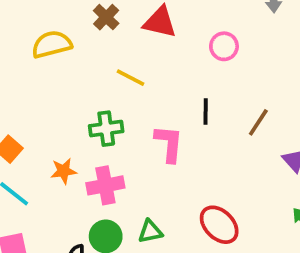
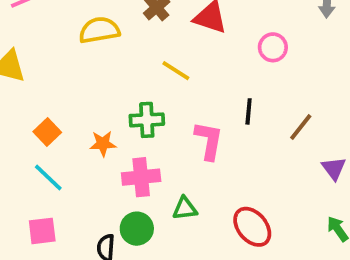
orange star: (64, 171) -> (103, 144), moved
green triangle: (150, 231) -> (185, 208), moved

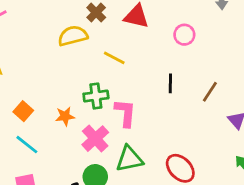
yellow semicircle: (99, 30) -> (73, 36), moved
pink L-shape: (209, 141) -> (125, 113), moved
pink cross: (141, 177) -> (95, 139), turned -32
green triangle: (185, 208) -> (129, 159), size x1.5

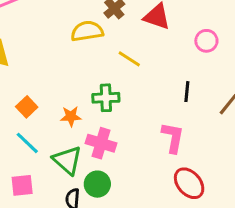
pink L-shape: (125, 113) -> (173, 138), moved
pink cross: (95, 139) -> (101, 143), turned -36
green triangle: (129, 159) -> (67, 160), moved, turned 48

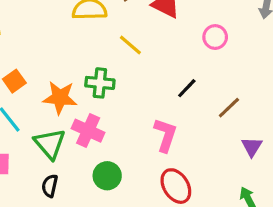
black line: (187, 92) -> (187, 88), turned 30
orange star: (71, 116) -> (60, 98), size x1.5
green circle: (97, 184) -> (107, 176), moved

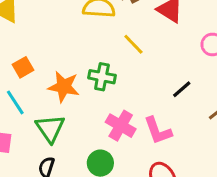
pink cross: (88, 131) -> (121, 126), moved
pink L-shape: (165, 135) -> (158, 131), turned 136

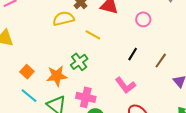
green cross: (102, 77) -> (79, 62), turned -30
pink cross: (121, 126) -> (86, 97), moved

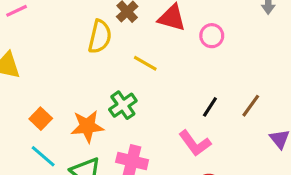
yellow semicircle: (64, 19) -> (100, 37), turned 115
pink circle: (143, 19) -> (212, 36), moved
black line: (133, 54) -> (210, 107), moved

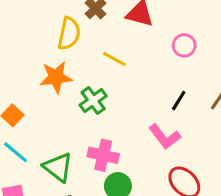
pink circle: (212, 36) -> (184, 45), moved
orange star: (87, 126) -> (56, 77), moved

